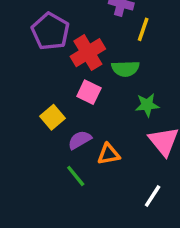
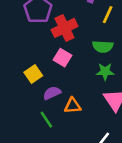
green semicircle: (125, 69) -> (103, 47), moved

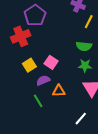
red cross: (64, 28) -> (21, 36), moved
pink square: (62, 58) -> (51, 62), moved

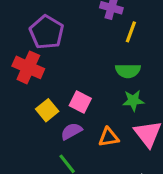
red cross: (21, 36) -> (28, 67), turned -36
orange triangle: (59, 91) -> (109, 137), moved

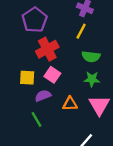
yellow line: (131, 32) -> (81, 31), moved
red cross: (28, 67) -> (47, 49), moved, turned 30
yellow square: (47, 110) -> (27, 78), turned 35

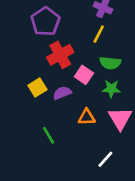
pink square: (52, 75) -> (84, 75), moved
yellow square: (27, 78) -> (37, 88), turned -35
purple semicircle: (43, 96) -> (62, 93), moved

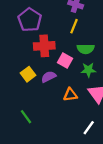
red cross: (60, 55) -> (44, 46), turned 30
green line: (49, 135) -> (26, 117), moved

